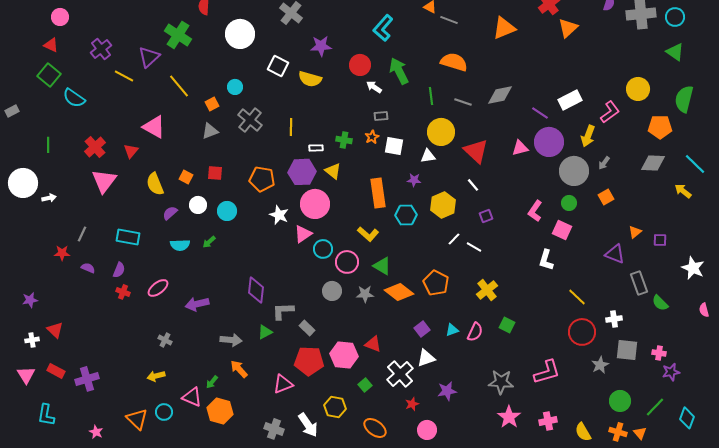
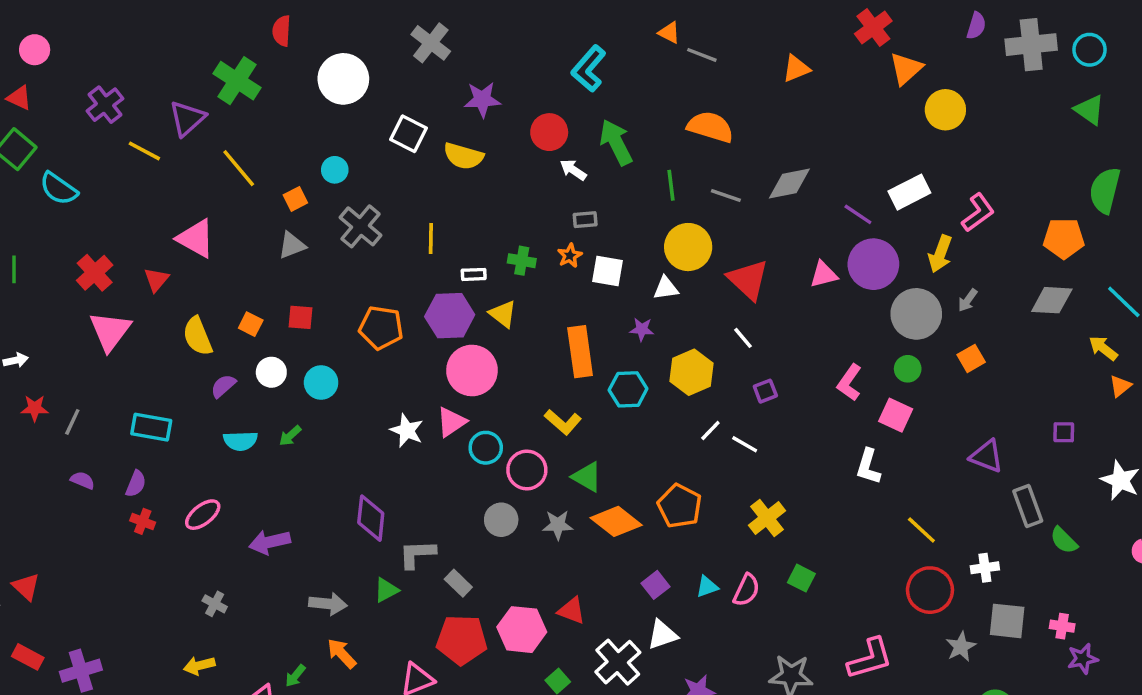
orange triangle: (504, 28) -> (796, 69), size x0.7
yellow circle: (638, 89) -> (945, 110), moved
white star: (279, 215) -> (407, 431), moved
orange triangle: (635, 232) -> (1120, 386), moved
red star: (62, 253) -> (35, 408), moved

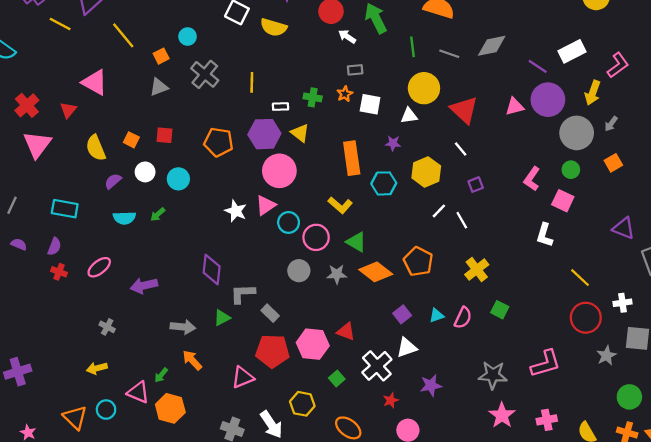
white line: (745, 444) -> (462, 220), turned 30

